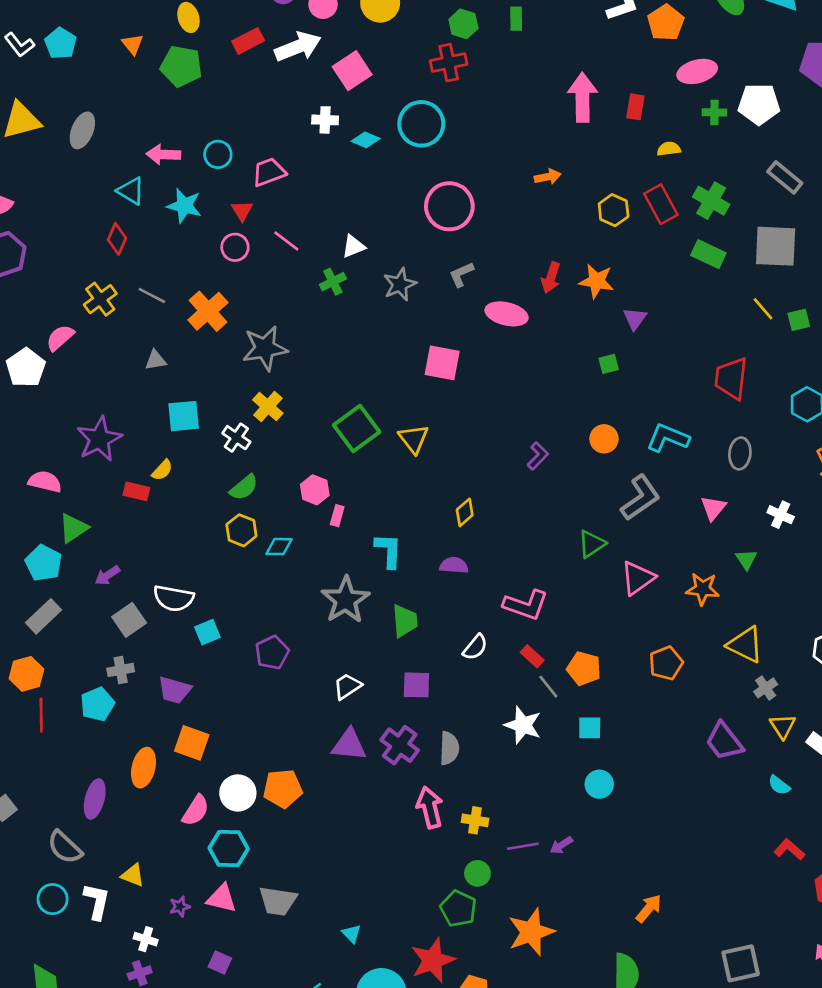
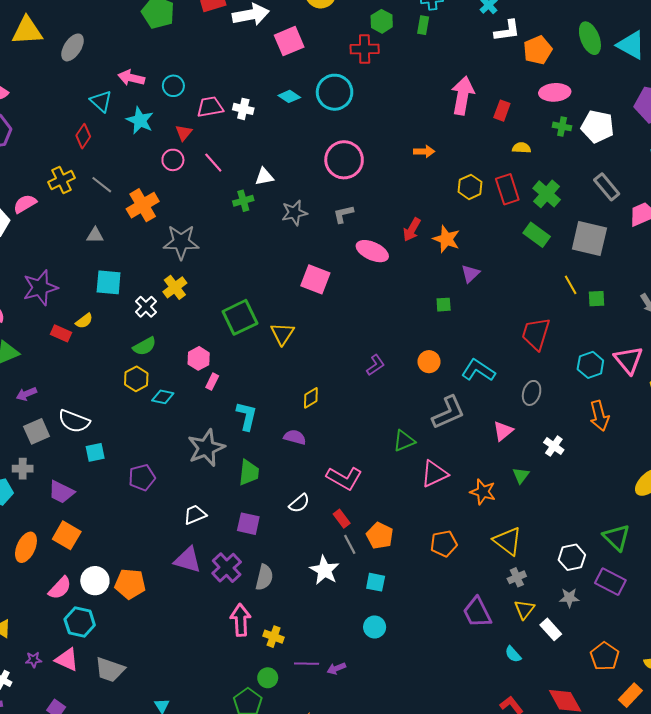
white cross: (325, 120) -> (243, 109), moved

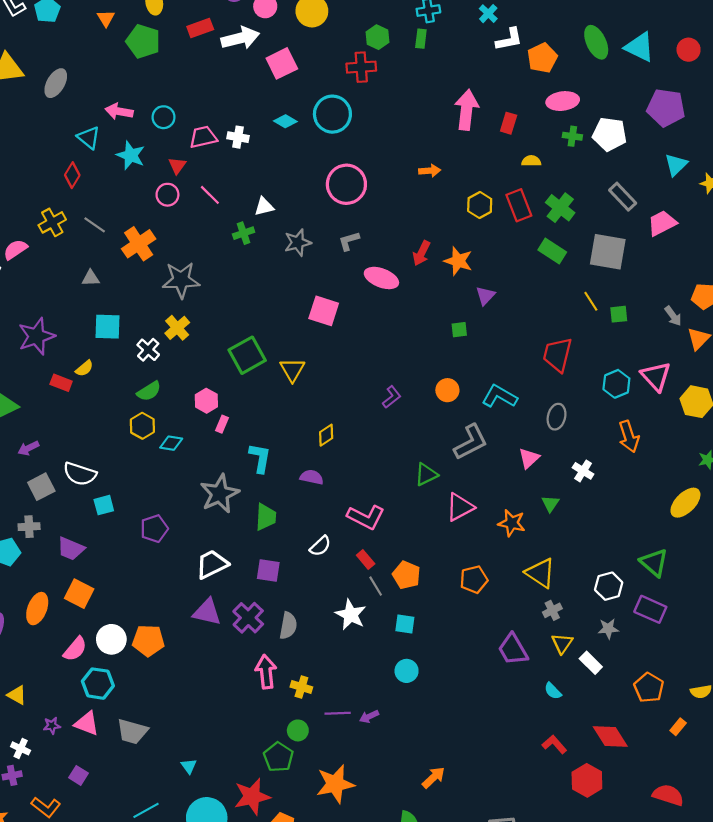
white trapezoid: (195, 515) -> (212, 564), size x1.4
orange rectangle: (630, 695) -> (678, 727), size x0.7

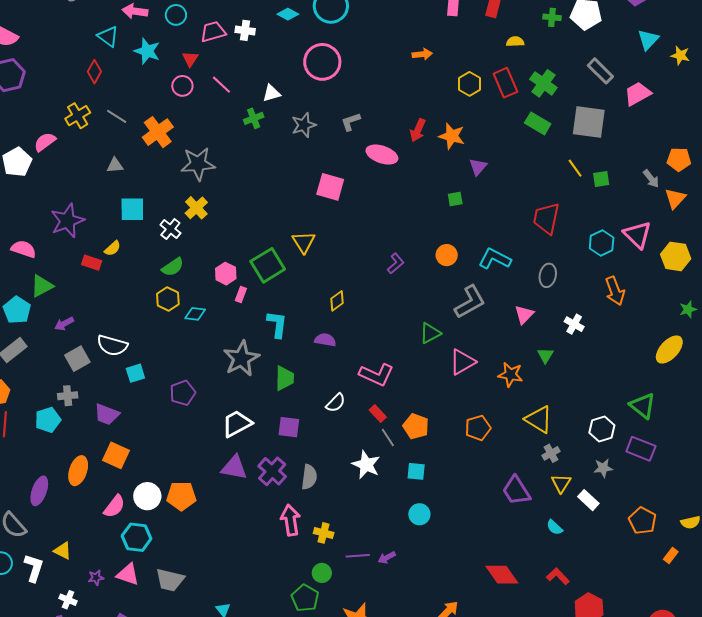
pink circle: (346, 184) -> (322, 62), moved
green square: (247, 355) -> (268, 265), moved
red diamond: (610, 736) -> (502, 575), moved

